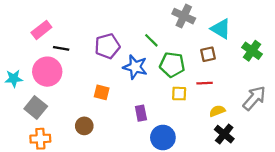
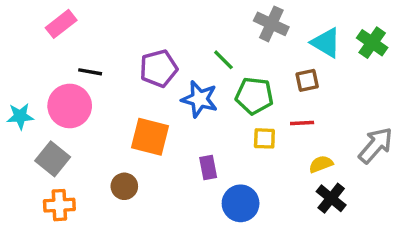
pink rectangle: (41, 30) -> (61, 24), moved
green cross: (252, 51) -> (372, 43), moved
orange square: (102, 92) -> (150, 137), size x1.6

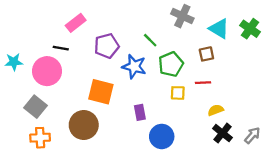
pink rectangle: (61, 24) -> (76, 23), moved
green pentagon: (254, 96) -> (171, 64), turned -30
cyan star: (20, 116) -> (14, 62), moved
gray arrow: (376, 145) -> (252, 135), moved, size x0.7
brown circle: (124, 186) -> (84, 125), size x1.6

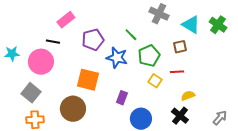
yellow square: (178, 93) -> (155, 81), turned 32
purple rectangle: (140, 112) -> (122, 98), turned 32
black cross: (222, 133) -> (180, 116), moved

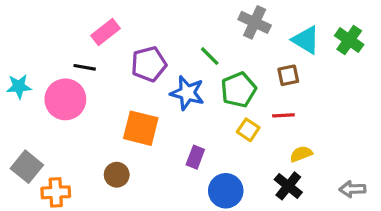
gray square: (31, 93) -> (27, 167), moved
brown circle: (73, 109) -> (117, 175), size x0.6
gray arrow: (220, 118) -> (352, 189), turned -133

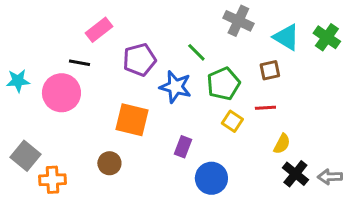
yellow semicircle: (301, 154) -> (282, 144), turned 138
black cross: (288, 186) -> (295, 174), moved

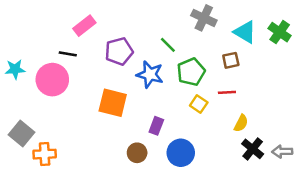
brown circle: (109, 163) -> (137, 153), moved

